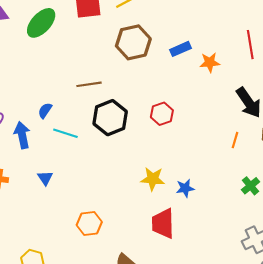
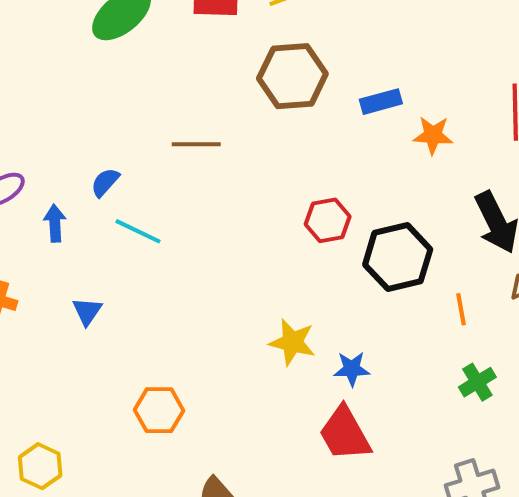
black hexagon: (110, 118) -> (398, 257), moved
blue arrow: (22, 135) -> (55, 223), size x0.7
orange line: (235, 140) -> (461, 309), moved, turned -35
red trapezoid: (163, 223) -> (345, 434), moved, turned -36

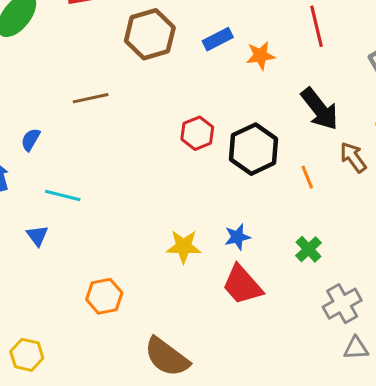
cyan line: (138, 231) -> (63, 196), moved
yellow star: (292, 342) -> (184, 247), moved
green cross: (477, 382) -> (309, 249), moved

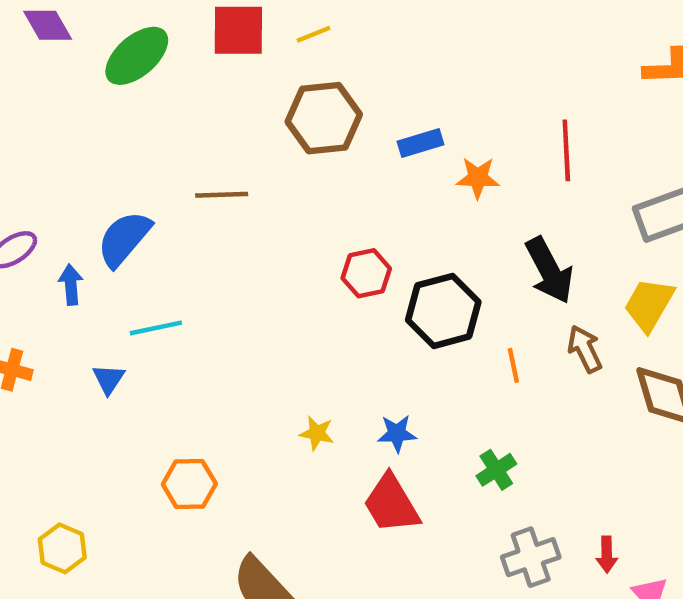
blue semicircle: (31, 140) -> (124, 239), size x1.8
cyan line: (63, 196) -> (156, 328), turned -36
yellow star: (184, 247) -> (317, 433), size x0.7

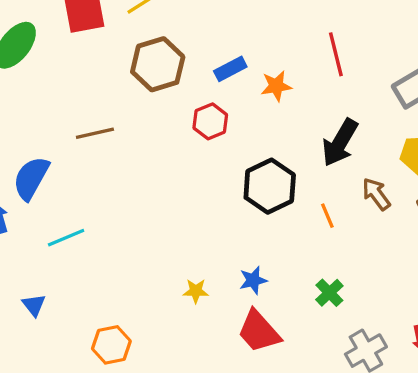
black arrow: (549, 270) -> (340, 143), turned 69
red hexagon: (366, 273) -> (210, 121), moved
blue triangle: (109, 379) -> (34, 305), moved

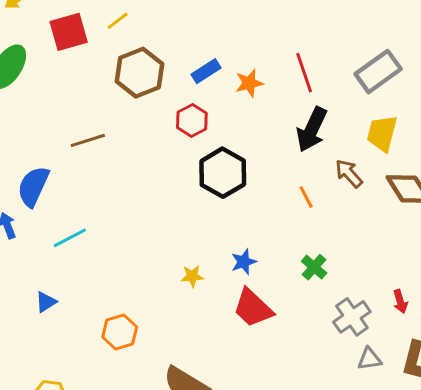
red line: (336, 54) -> (304, 73), moved
black hexagon: (270, 186) -> (223, 173), moved
blue triangle: (34, 305) -> (46, 302), turned 40

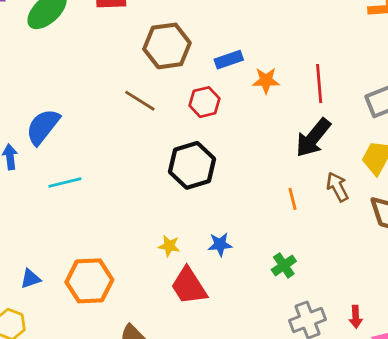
brown line: (88, 140) -> (140, 101), moved, turned 36
black hexagon: (223, 173) -> (192, 165), moved
blue triangle: (46, 302) -> (31, 279), moved
red trapezoid: (253, 308) -> (189, 286), moved
orange hexagon: (120, 332) -> (89, 281), size x1.4

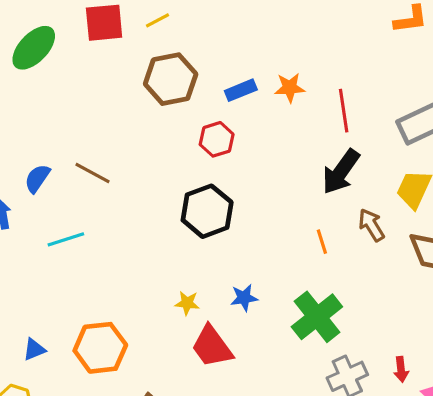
orange star: (266, 81) -> (290, 88), moved
brown line: (140, 101) -> (92, 173), moved
blue semicircle: (43, 127) -> (37, 178), size x0.7
green cross: (284, 265) -> (317, 317), size x1.8

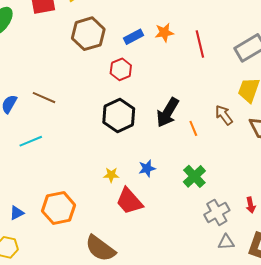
black arrow: (341, 172) -> (168, 112), moved
green cross: (317, 317) -> (194, 176), size x0.7

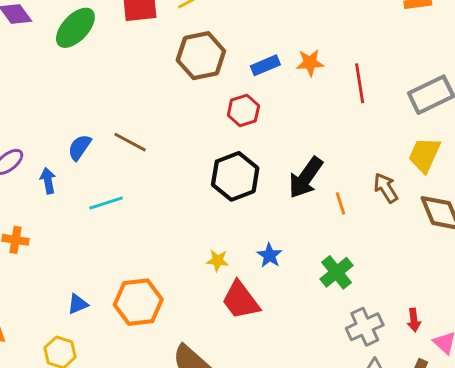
blue star: (147, 168) -> (270, 255), turned -30

